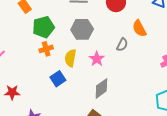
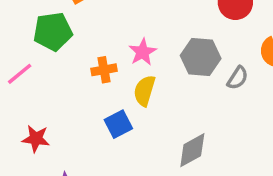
green pentagon: (43, 27) -> (53, 31), moved
gray hexagon: (82, 29) -> (201, 57), moved
pink star: (97, 59) -> (143, 52), moved

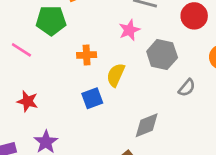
pink star: (143, 52) -> (129, 30), moved
pink line: (20, 74) -> (21, 50), turned 65
gray semicircle: (238, 78) -> (187, 88), moved

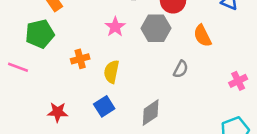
gray hexagon: (162, 55) -> (156, 28), moved
blue square: (92, 98) -> (104, 106), moved
red star: (27, 101) -> (58, 112), moved

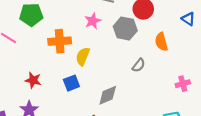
orange cross: (80, 59) -> (60, 41), size x1.5

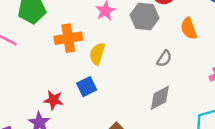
red star: (33, 80) -> (54, 100), moved
gray diamond: (108, 95) -> (160, 98), moved

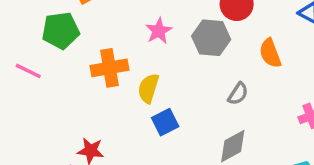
blue square: (87, 87) -> (165, 122), moved

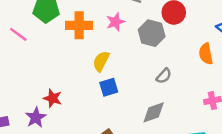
orange semicircle: (270, 53) -> (206, 54), moved
orange cross: (110, 68) -> (79, 25), moved

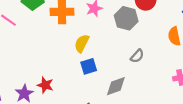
red star: (53, 98) -> (45, 85), moved
gray diamond: (154, 112) -> (116, 86), moved

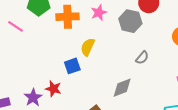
blue square: (89, 66) -> (72, 66), moved

